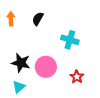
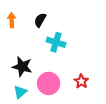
cyan cross: (70, 40) -> (56, 42), moved
pink circle: (46, 67) -> (49, 83), moved

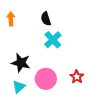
black semicircle: (40, 20) -> (46, 19), moved, turned -48
cyan cross: (56, 42) -> (53, 40), turned 30

